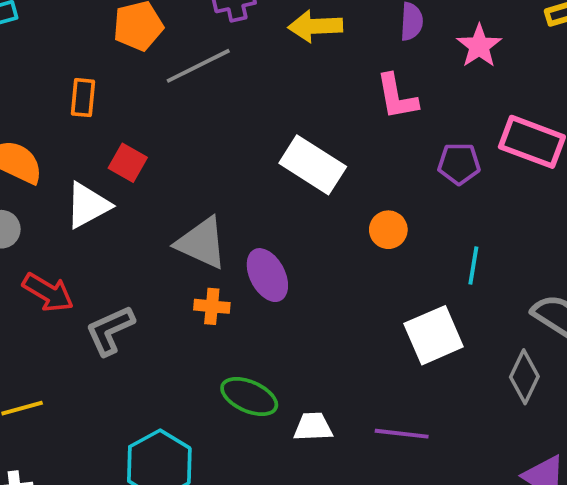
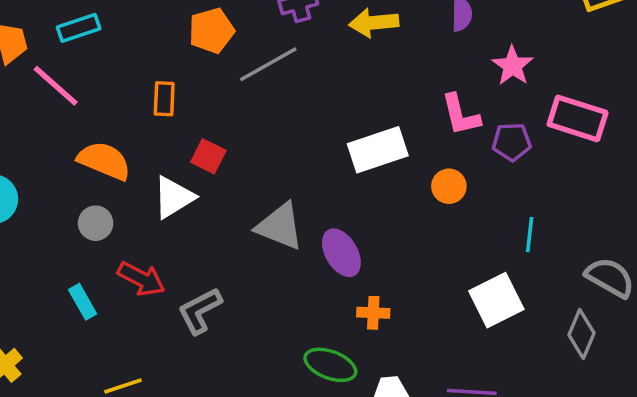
pink star: (479, 46) -> (512, 66), moved
pink L-shape: (397, 97) -> (461, 115), moved
white rectangle: (313, 165) -> (378, 150), turned -48
orange circle: (388, 230) -> (449, 186), moved
orange cross: (212, 306) -> (373, 313), moved

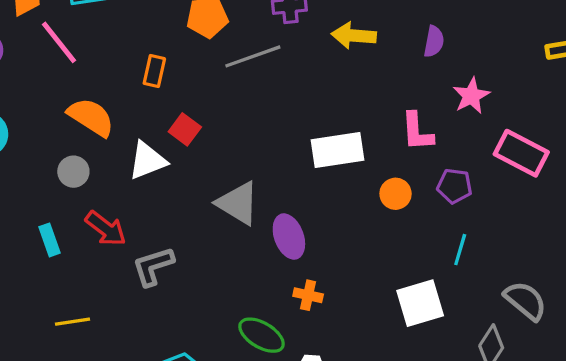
purple pentagon: (512, 142) -> (455, 186), moved

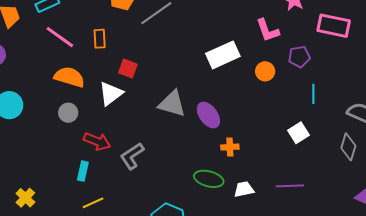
pink line: (59, 42) -> (60, 37), moved
cyan rectangle: (50, 240) -> (83, 171), moved, turned 48
white square: (420, 303) -> (298, 133), size x0.7

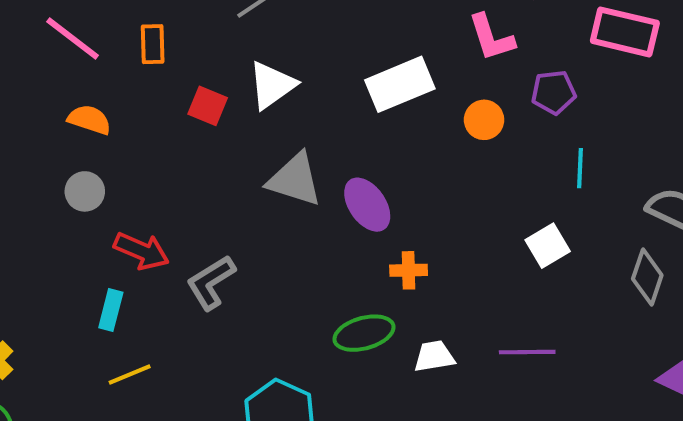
orange semicircle: (69, 77) -> (89, 120), size x0.7
white triangle: (111, 94) -> (272, 85), moved
green ellipse: (209, 179) -> (364, 333), turned -32

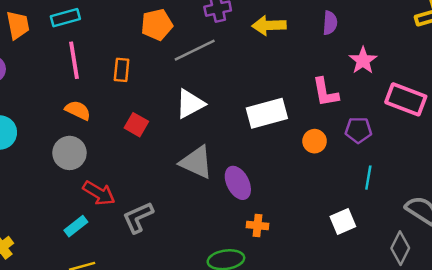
pink line: (73, 39) -> (74, 60), turned 36
red square: (208, 106) -> (136, 125), moved
gray circle: (85, 191) -> (69, 153), size x1.4
cyan rectangle: (111, 310) -> (76, 226), turned 30

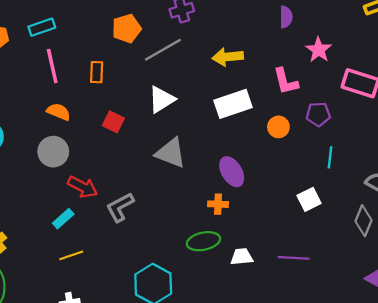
yellow arrow: (269, 25) -> (228, 57), moved
purple ellipse: (238, 183) -> (232, 172), moved
orange cross: (258, 225) -> (218, 204), moved

